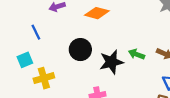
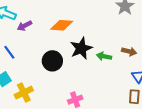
black star: (111, 62) -> (81, 48), moved

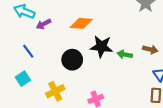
black star: (81, 48) -> (101, 47), turned 30
yellow cross: (24, 93) -> (55, 91), moved

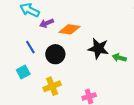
orange diamond: (81, 23) -> (70, 29), moved
black circle: (72, 60) -> (55, 54), moved

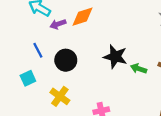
orange diamond: (70, 29) -> (82, 17), moved, turned -30
yellow cross: (52, 86) -> (60, 96), turned -36

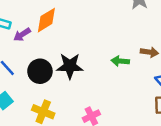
black star: (115, 57) -> (70, 66), moved

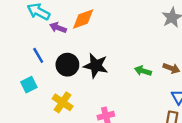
purple arrow: (22, 35) -> (58, 28), turned 42

